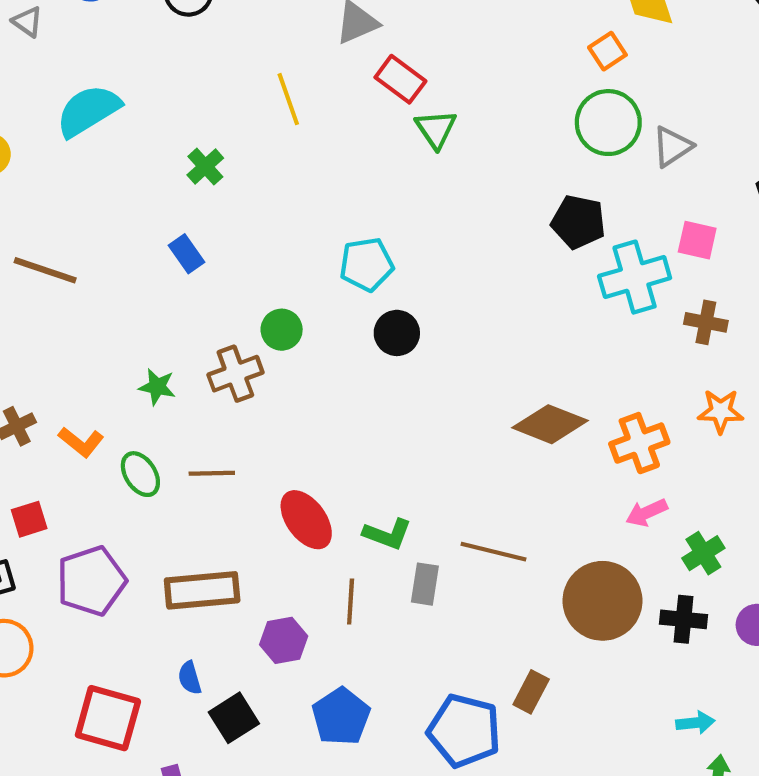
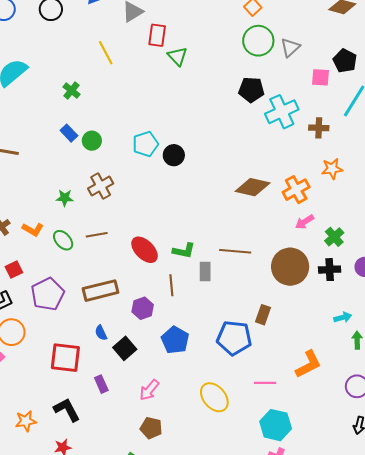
red rectangle: (400, 79) -> (157, 35), turned 70
pink square: (697, 240) -> (320, 77), moved
cyan pentagon: (367, 264) -> (145, 144), moved
green circle: (282, 330) -> (92, 141), moved

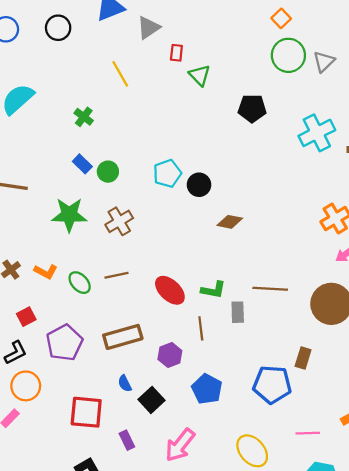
red rectangle: (157, 35) -> (176, 53), size x0.7
black pentagon: (251, 90) -> (252, 108), moved
brown diamond: (253, 187) -> (230, 222), moved, size x0.7
green star: (65, 198) -> (69, 215), moved, size x1.8
pink arrow: (149, 390) -> (180, 445), size x1.4

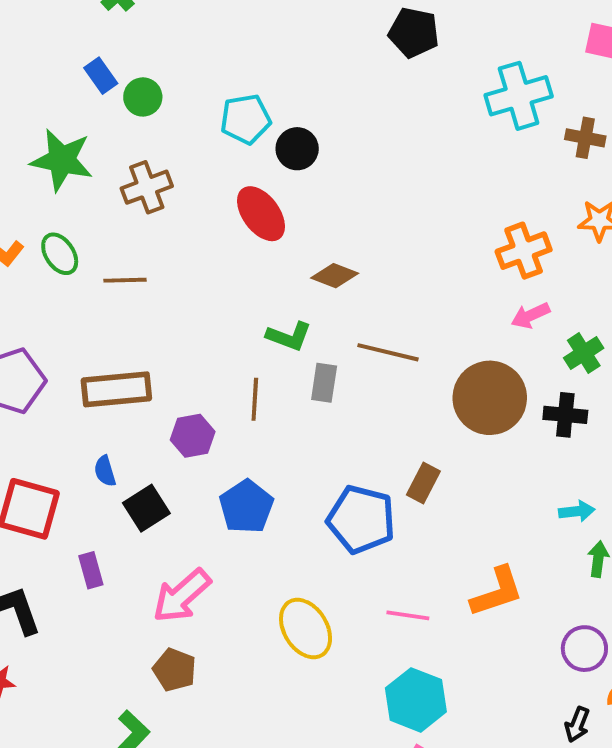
brown diamond: (230, 222) -> (335, 276), moved
green ellipse: (80, 283) -> (60, 254), moved
red ellipse: (170, 290) -> (261, 214), moved

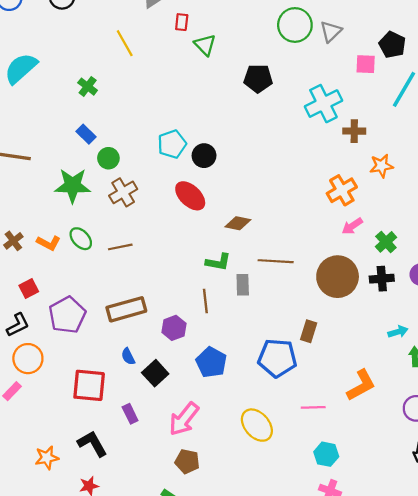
green circle: (143, 97) -> (108, 158), moved
brown cross: (585, 138) -> (354, 131), moved
cyan hexagon: (416, 700) -> (326, 454), size x0.7

